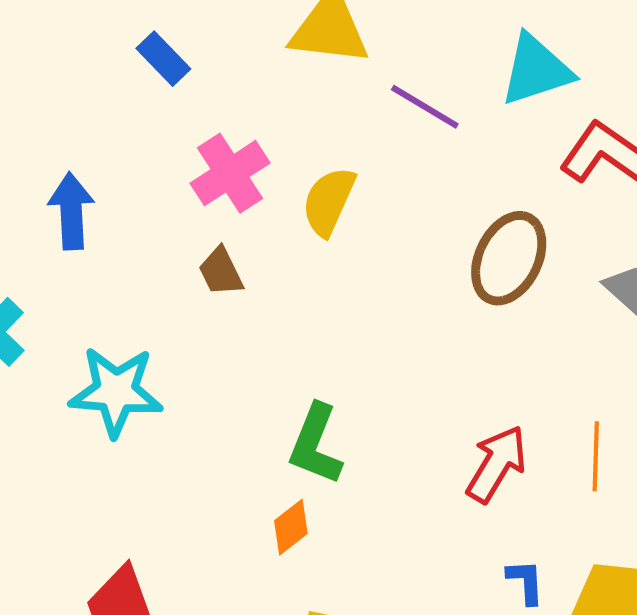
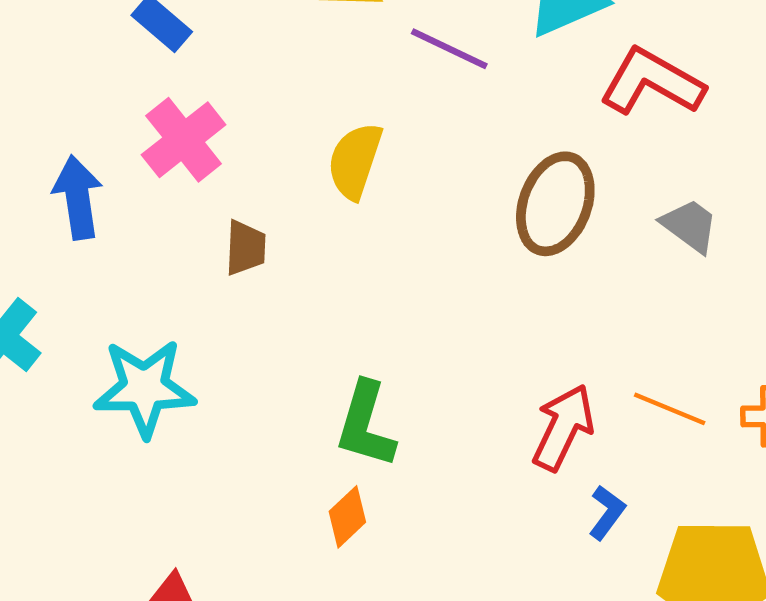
pink cross: (230, 173) -> (184, 140), moved
brown trapezoid: (221, 272) -> (246, 248), turned -146
orange line: (596, 456) -> (670, 409), turned -64
blue L-shape: (526, 582) -> (607, 513), moved, turned 45

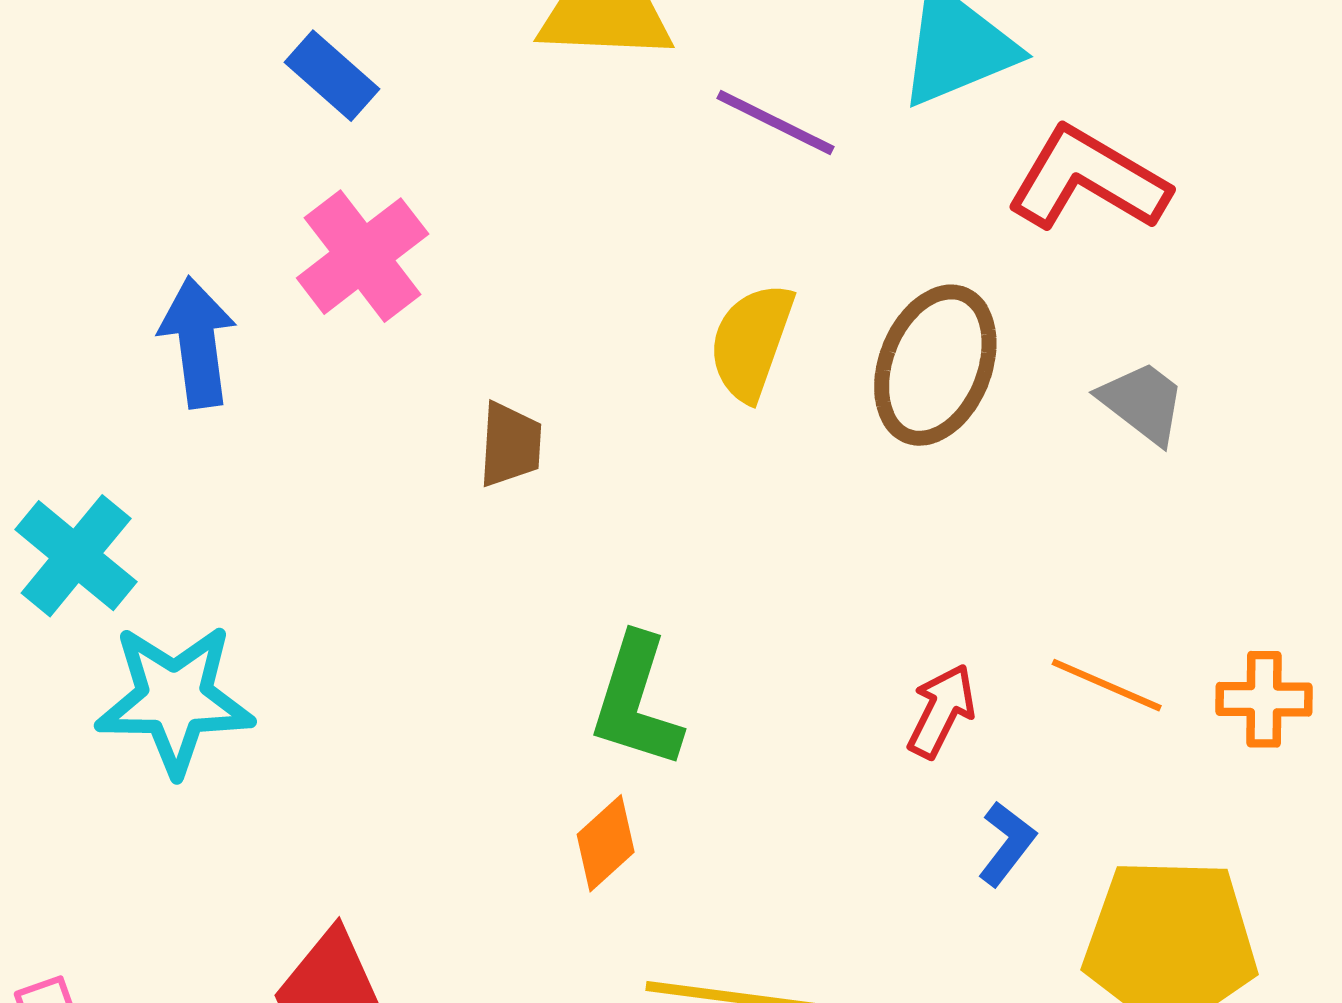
yellow semicircle: (355, 161) -> (751, 342), moved
brown trapezoid: (246, 248) -> (510, 445), moved
cyan star: (144, 388) -> (175, 699), moved
red arrow: (563, 427) -> (941, 711), size x0.7

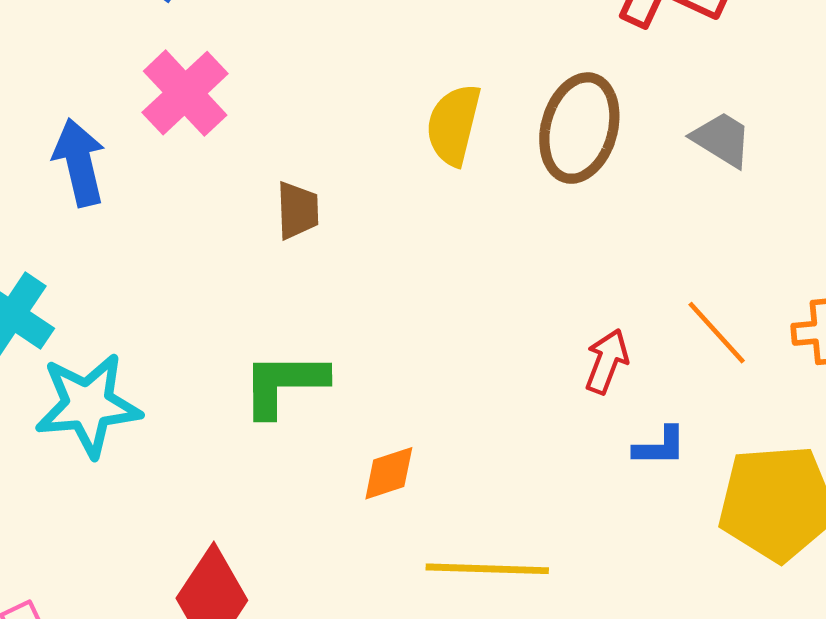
orange line: (1107, 685) -> (717, 333), turned 30
green L-shape: (636, 701) -> (284, 384), moved, turned 78
orange diamond: (606, 843) -> (389, 473), turned 30
blue L-shape: (1007, 844) -> (660, 446), turned 58

